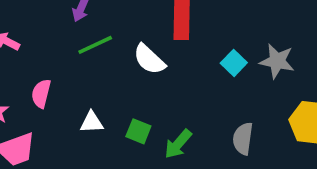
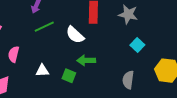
gray star: (277, 61) -> (128, 14), moved
cyan square: (234, 63) -> (137, 45), moved
green arrow: (178, 144) -> (86, 60), moved, turned 48

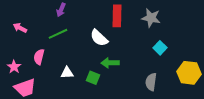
green line: (44, 27) -> (58, 34), moved

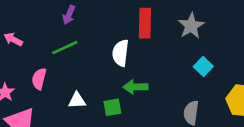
gray star: (151, 18) -> (191, 26), turned 30
white semicircle: (99, 38) -> (121, 53), turned 54
green square: (93, 78) -> (112, 107), turned -32

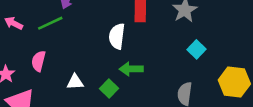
green line: (65, 48) -> (50, 23), moved
green square: (112, 107) -> (109, 89), turned -36

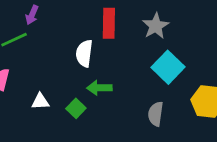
cyan square: (196, 49) -> (168, 67), size x1.6

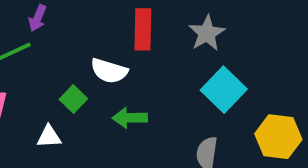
white semicircle: (84, 53) -> (109, 71), turned -80
green square: (76, 108) -> (73, 99), moved

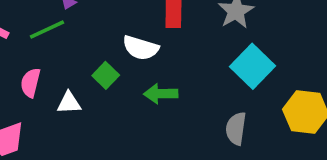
white triangle: (49, 137) -> (69, 103), moved

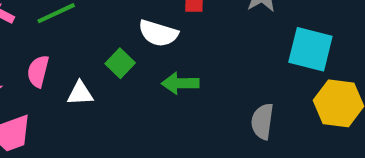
cyan square: (252, 66) -> (310, 49), moved, turned -30

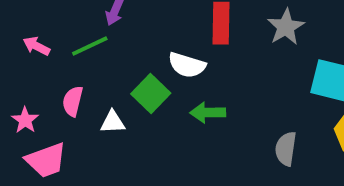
green square: (120, 63) -> (151, 94), size x1.4

